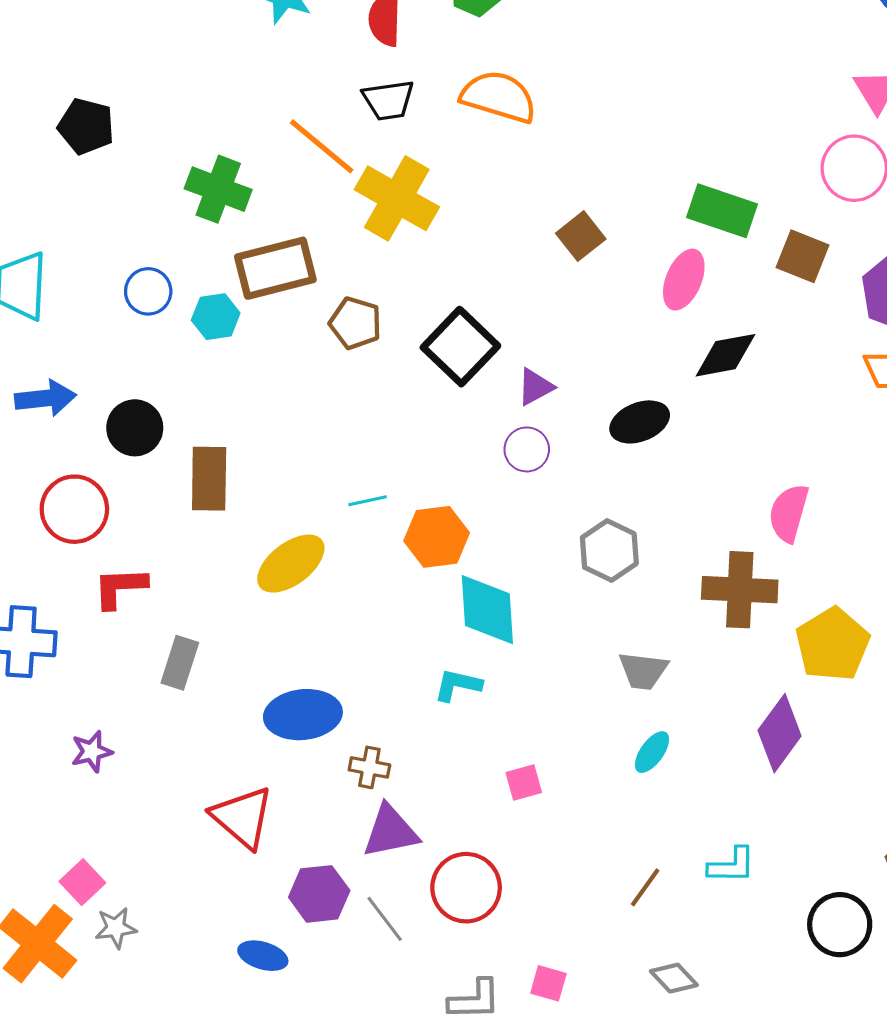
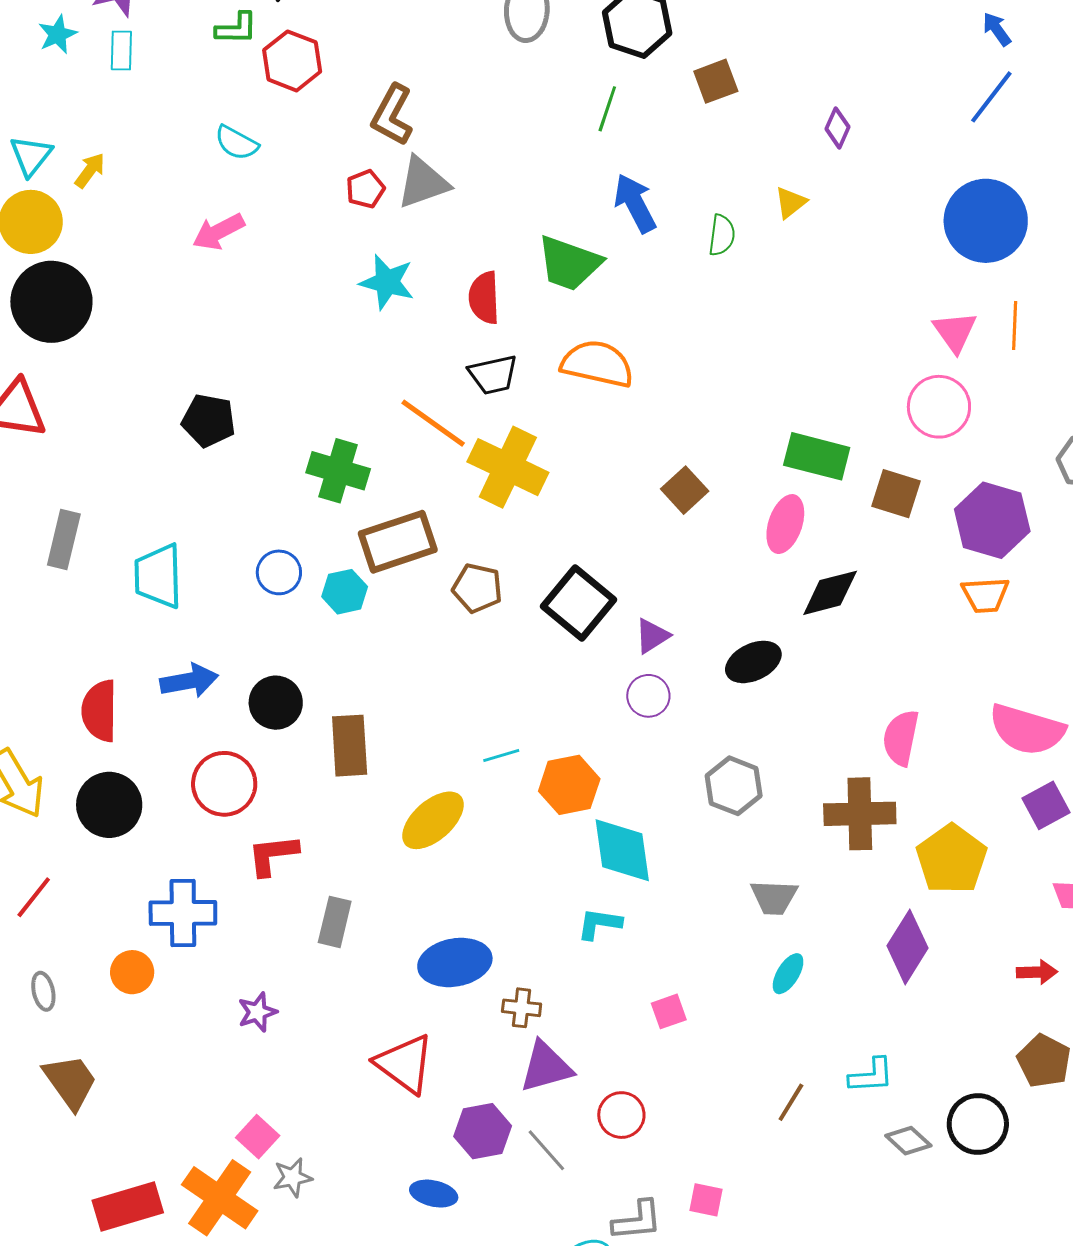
red circle: (466, 888) -> (621, 1115), size x0.7
gray diamond: (674, 978) -> (908, 1141), moved

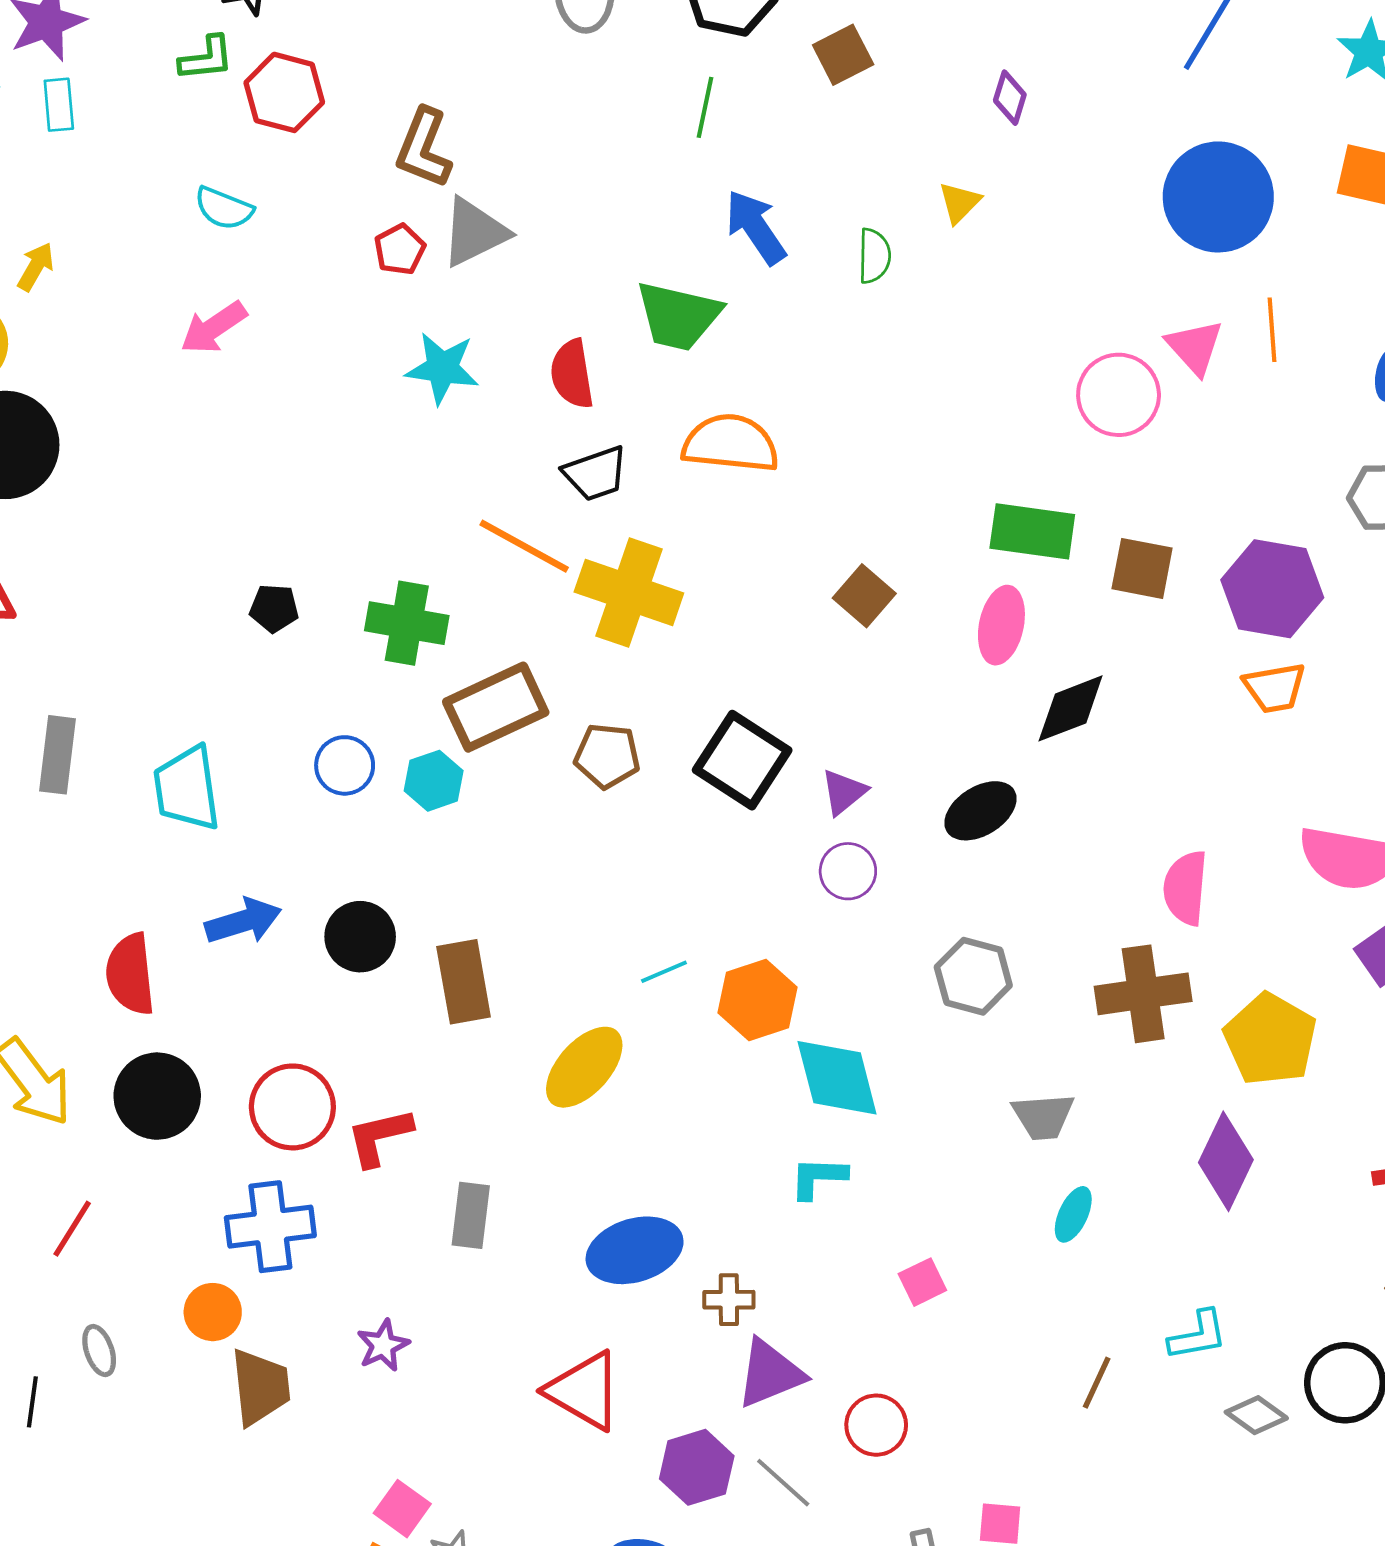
pink circle: (939, 407) -> (1119, 395), moved
black pentagon: (209, 420) -> (274, 608), moved, size x0.7
red circle: (224, 784) -> (292, 1107), moved
brown trapezoid: (70, 1082) -> (260, 1387), moved, turned 36

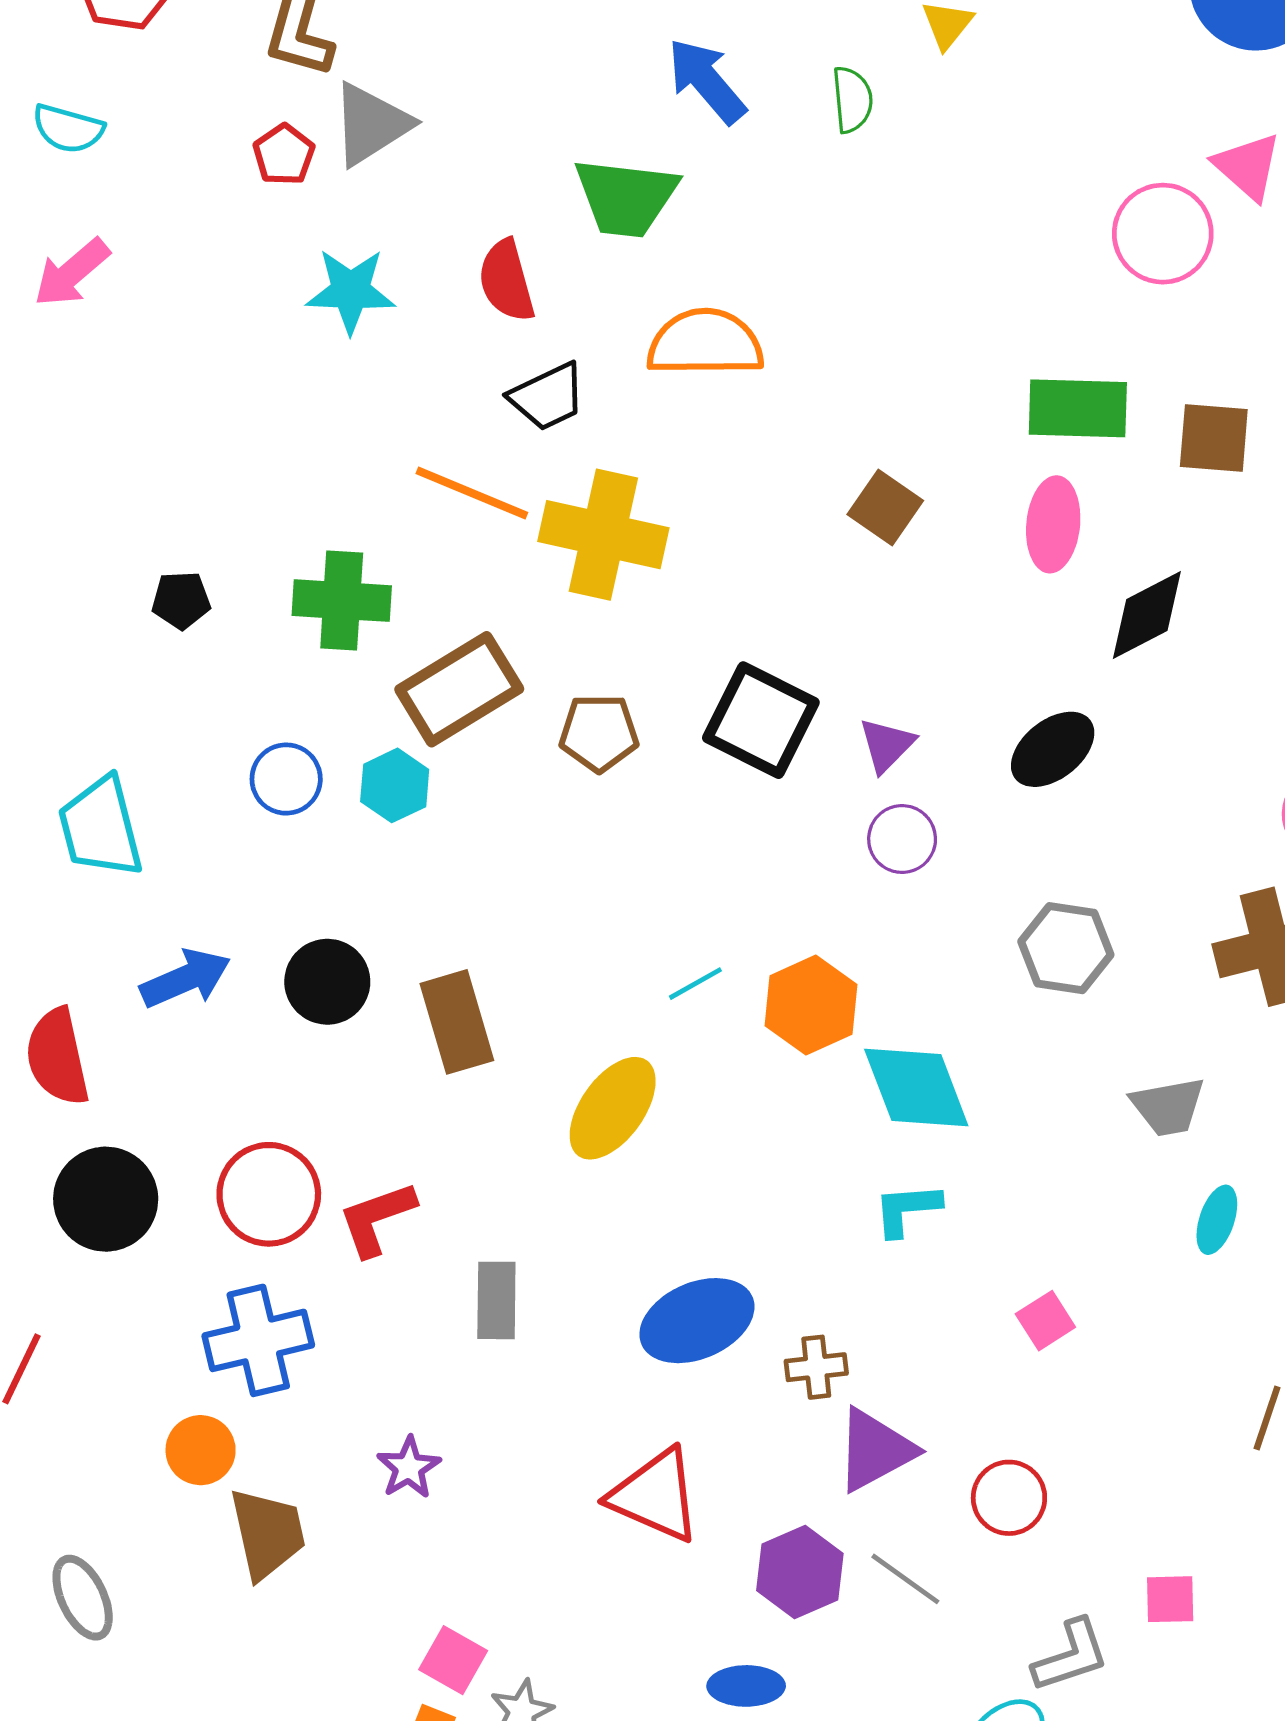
gray ellipse: (99, 1351) -> (83, 1598), moved, size x1.4

